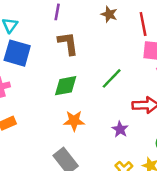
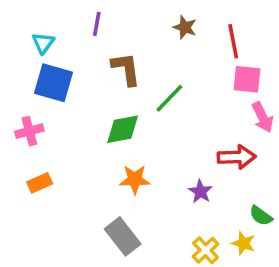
purple line: (57, 12) -> (97, 24), moved
green line: (112, 78) -> (169, 98), moved

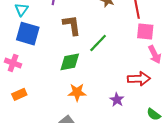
pink cross: (29, 131) -> (13, 63), turned 35

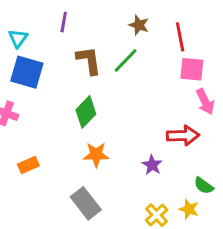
green line: (98, 43) -> (126, 60), moved
green diamond: (70, 62) -> (86, 112), turned -35
orange rectangle: (19, 94) -> (28, 165), moved

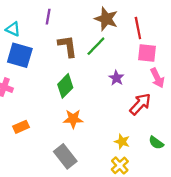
brown star: (139, 25) -> (106, 19), size x1.5
cyan triangle: (18, 38) -> (13, 29), turned -42
red arrow: (183, 136) -> (140, 104), turned -45
purple star: (152, 165) -> (116, 78), moved
yellow star: (189, 209) -> (122, 142), moved

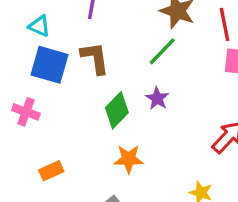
brown L-shape: (68, 46) -> (95, 58), moved
purple star: (116, 78) -> (157, 98), moved

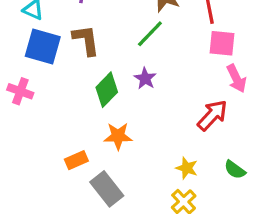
orange rectangle: (51, 171) -> (76, 160), moved

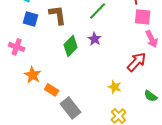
blue square: (43, 46) -> (31, 19), size x0.7
orange star: (118, 136) -> (33, 75), moved, turned 30
orange rectangle: (76, 160) -> (52, 90), turned 56
yellow star: (187, 168) -> (115, 87), moved

